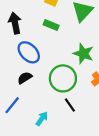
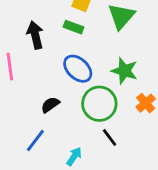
green rectangle: (51, 25) -> (74, 27), moved
blue ellipse: (29, 52) -> (78, 69), moved

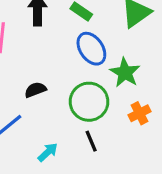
blue ellipse: (78, 69) -> (91, 49), moved

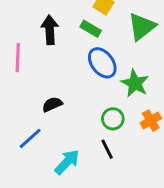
green circle: (89, 102) -> (113, 119), moved, size x0.6
cyan arrow: (48, 152) -> (67, 162), size x1.4

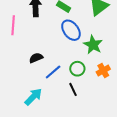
blue line: (30, 138) -> (53, 72), moved
cyan arrow: (67, 162) -> (33, 97), moved

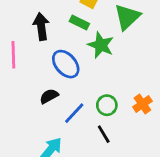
blue ellipse: (71, 30) -> (66, 64), moved
green star: (93, 45) -> (101, 45), moved

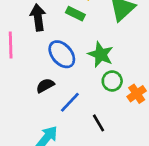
green star: (101, 45) -> (101, 54), moved
green circle: (107, 105) -> (112, 81), moved

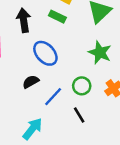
green star: (101, 54) -> (100, 53), moved
green circle: (112, 81) -> (82, 86), moved

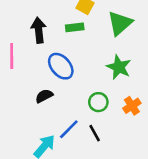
green rectangle: (57, 17) -> (75, 27), turned -35
blue line: (53, 97) -> (69, 129), moved

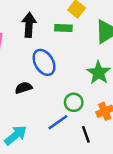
blue line: (69, 129) -> (58, 122), moved
black line: (95, 133) -> (86, 134), moved

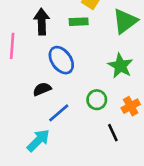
blue line: (58, 122) -> (59, 113), moved

